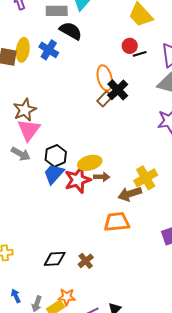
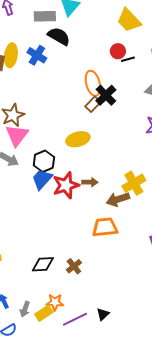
yellow ellipse: (90, 163) -> (78, 139), moved

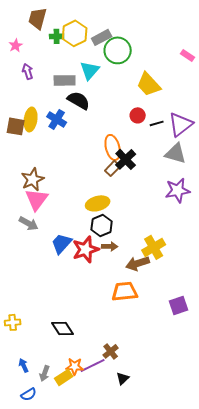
black line: (128, 59) -> (157, 123), moved
black hexagon: (44, 161) -> (102, 225), moved
black diamond: (43, 264) -> (63, 328), turned 60
brown cross: (74, 266) -> (111, 351), moved
purple line: (75, 319) -> (93, 365), moved

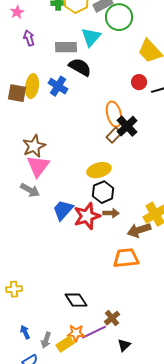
black diamond: (63, 328) -> (76, 300), moved

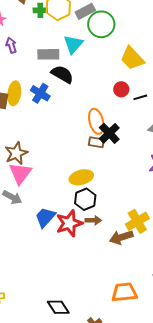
brown rectangle: (114, 135) -> (96, 142), turned 56
orange trapezoid: (126, 258) -> (124, 292), moved

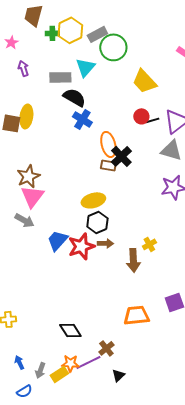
red circle: (121, 89) -> (141, 116), moved
blue cross: (40, 93) -> (82, 119), moved
yellow cross: (137, 221) -> (149, 244), size x0.6
brown arrow: (121, 237) -> (133, 260), turned -75

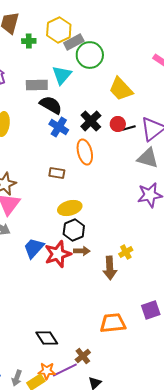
yellow hexagon: (70, 30) -> (59, 30), moved
black cross: (121, 156) -> (91, 121), moved
brown rectangle: (108, 165) -> (57, 173), moved

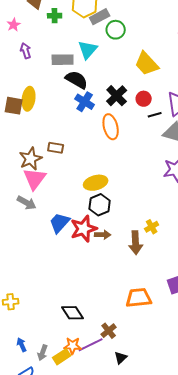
green circle: (90, 55) -> (116, 30), size x0.7
black line: (129, 128) -> (155, 115), moved
brown rectangle: (57, 173) -> (56, 148), moved
brown arrow: (82, 251) -> (103, 235), moved

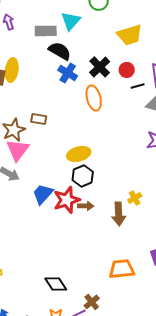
yellow trapezoid: (147, 64) -> (130, 35), turned -64

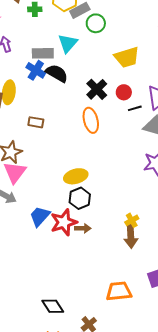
blue cross: (68, 73) -> (36, 70), moved
brown rectangle: (39, 119) -> (36, 122), moved
brown arrow: (119, 214) -> (131, 236), moved

